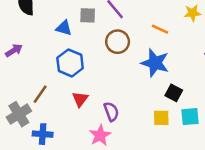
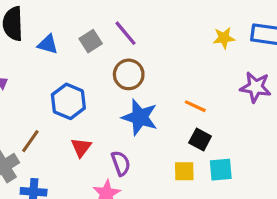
gray square: (88, 15) -> (91, 41), turned -35
blue triangle: (64, 28) -> (48, 44), moved
orange line: (160, 29) -> (195, 106), moved
blue star: (155, 63) -> (140, 117), moved

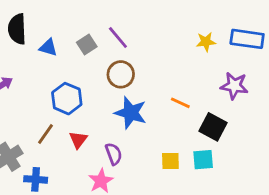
black square: (200, 139) -> (213, 127), moved, size x1.4
brown line: (30, 141) -> (45, 134), moved

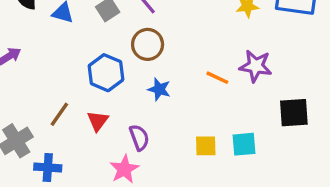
purple star: (234, 86) -> (256, 66), moved
blue hexagon: (67, 99) -> (106, 73), moved
blue star: (131, 113) -> (159, 89), size x0.6
black square: (213, 127) -> (294, 113), moved, turned -32

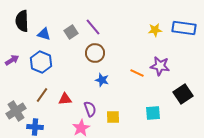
blue hexagon: (106, 73) -> (41, 62), moved
black square: (294, 113) -> (183, 94), turned -30
red triangle: (98, 121) -> (65, 99), turned 48
yellow square: (206, 146) -> (113, 117), moved

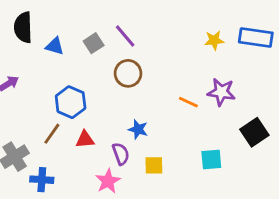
blue hexagon: (41, 62) -> (71, 102), moved
blue star: (102, 80) -> (138, 129), moved

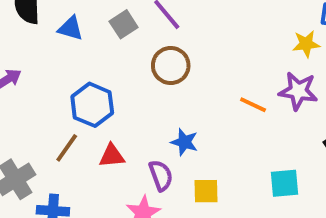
yellow star: (214, 40) -> (306, 44), moved

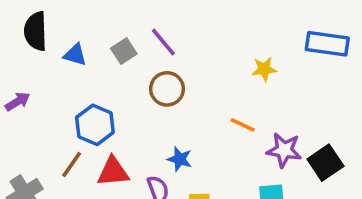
yellow star: (306, 44) -> (264, 69), moved
purple star: (298, 91) -> (284, 150), moved
red triangle: (112, 156) -> (113, 172), size x1.4

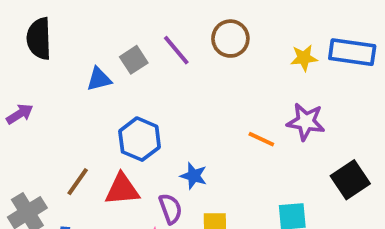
blue triangle: (75, 55) -> (99, 79), moved, turned -30
yellow star: (264, 69) -> (304, 58), moved
brown circle: (167, 89) -> (230, 39), moved
blue hexagon: (95, 125) -> (140, 139), moved
purple star: (284, 150) -> (306, 122), moved

